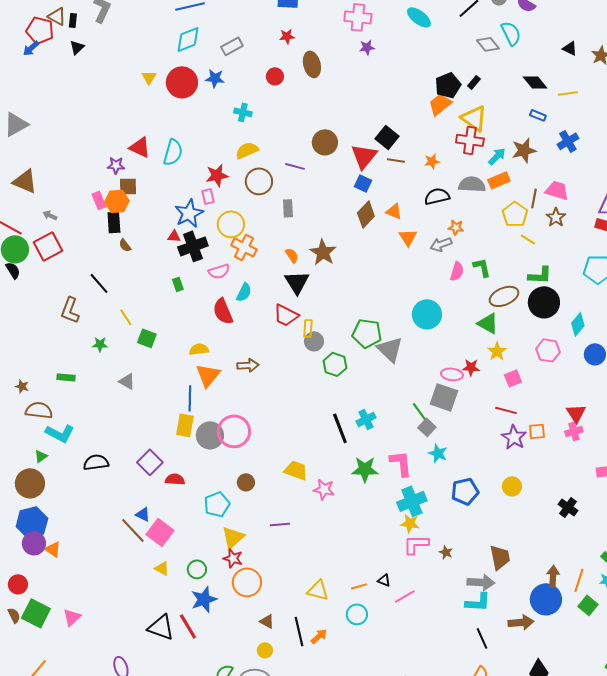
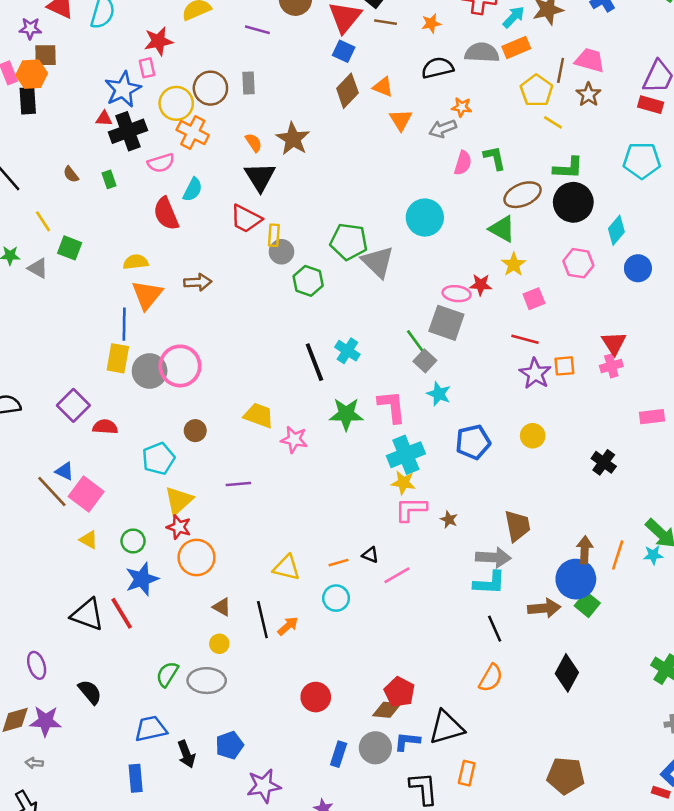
brown circle: (259, 181) -> (210, 88), moved
brown semicircle: (125, 245) -> (71, 174), moved
gray triangle: (127, 381) -> (38, 268), moved
cyan cross: (366, 419) -> (347, 351), turned -30
green square: (588, 605) -> (587, 604), moved

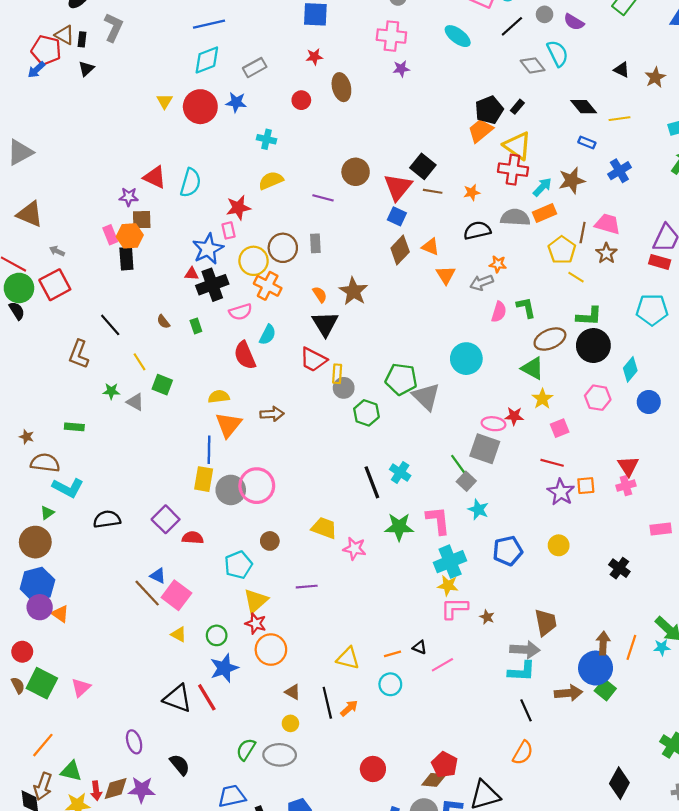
black diamond: (567, 673) -> (619, 783), moved

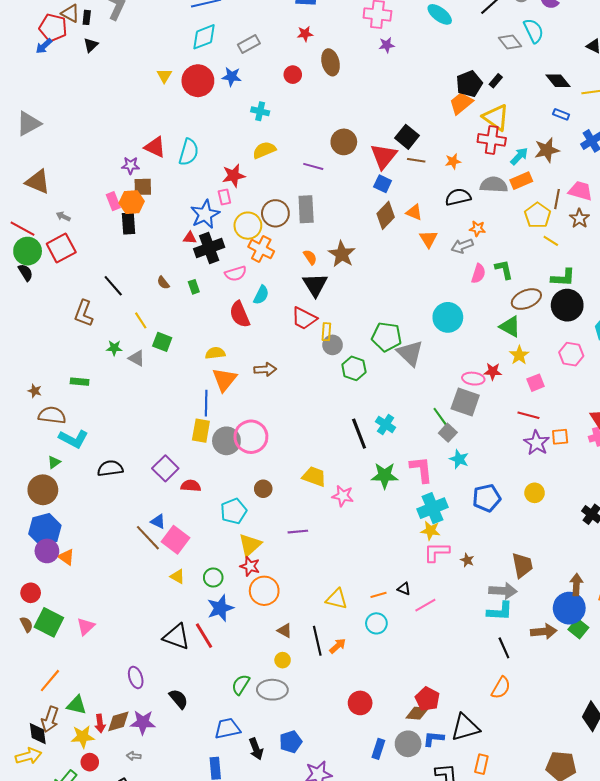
gray rectangle: (315, 243) -> (306, 209), size x1.5

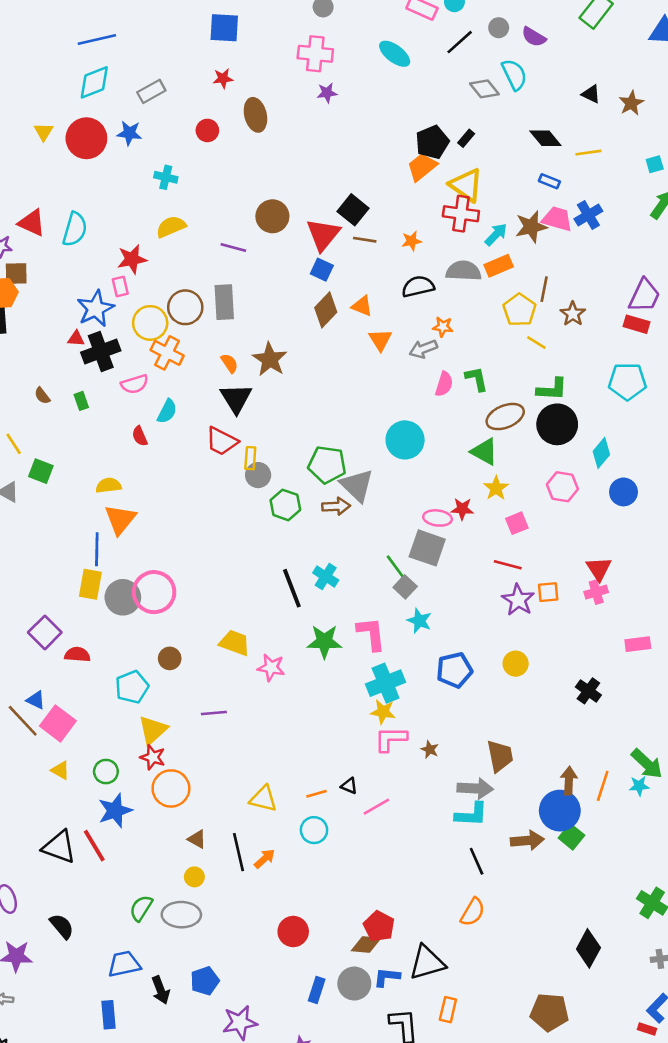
pink trapezoid: (580, 191) -> (557, 219), moved
red semicircle: (240, 314) -> (140, 436), size x0.6
brown arrow: (265, 369) -> (336, 506), moved

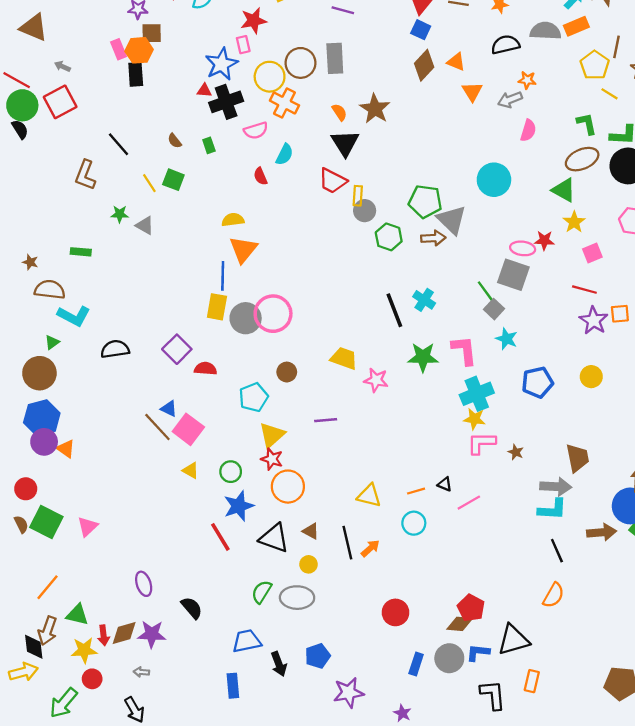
green L-shape: (477, 379) -> (587, 124), moved
green square: (41, 471) -> (173, 180), moved
black triangle: (59, 847) -> (274, 538), moved

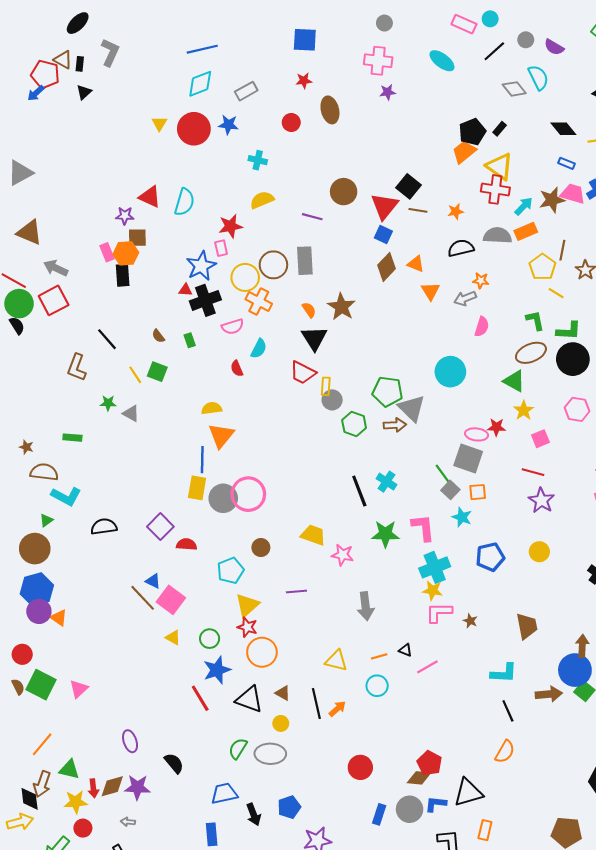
gray arrow: (62, 66) -> (56, 268), size x1.6
orange square: (620, 314) -> (478, 492), moved
gray arrow: (556, 487) -> (366, 606), moved, turned 80

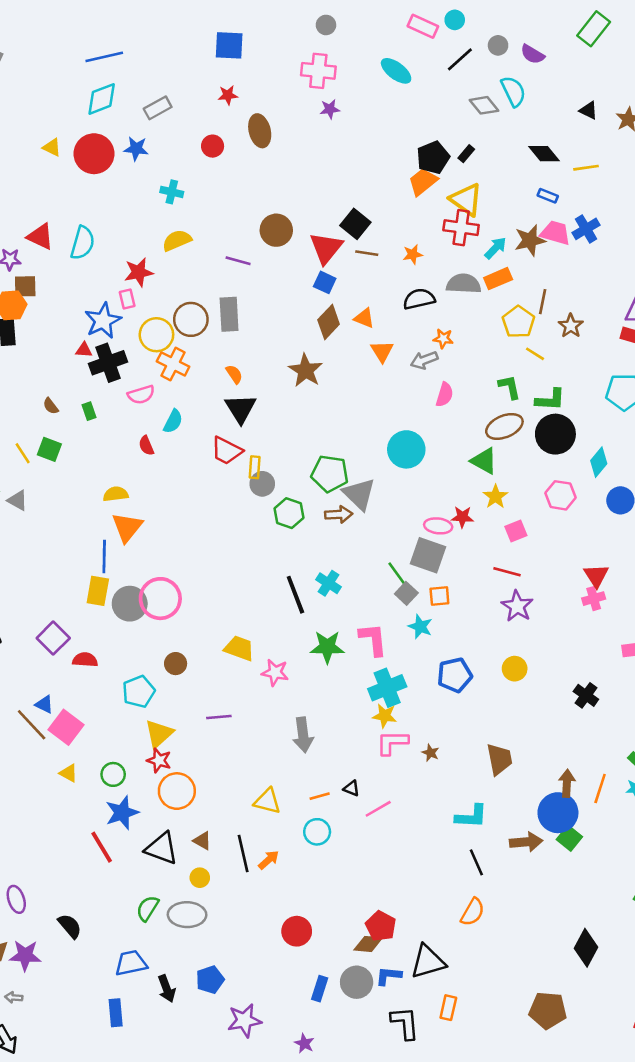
yellow triangle: (159, 124) -> (52, 147), turned -35
brown star: (341, 307) -> (306, 370), moved

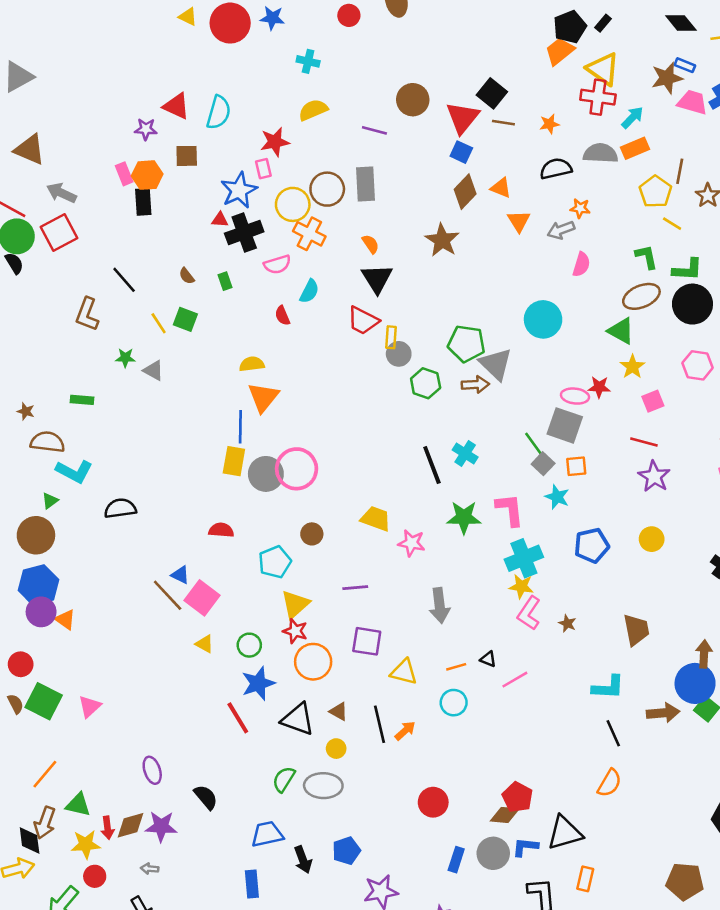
brown star: (530, 240) -> (667, 78), moved
brown square: (25, 286) -> (187, 156), moved
purple square: (53, 638) -> (367, 641), moved, turned -36
pink L-shape: (392, 743) -> (529, 613), turned -56

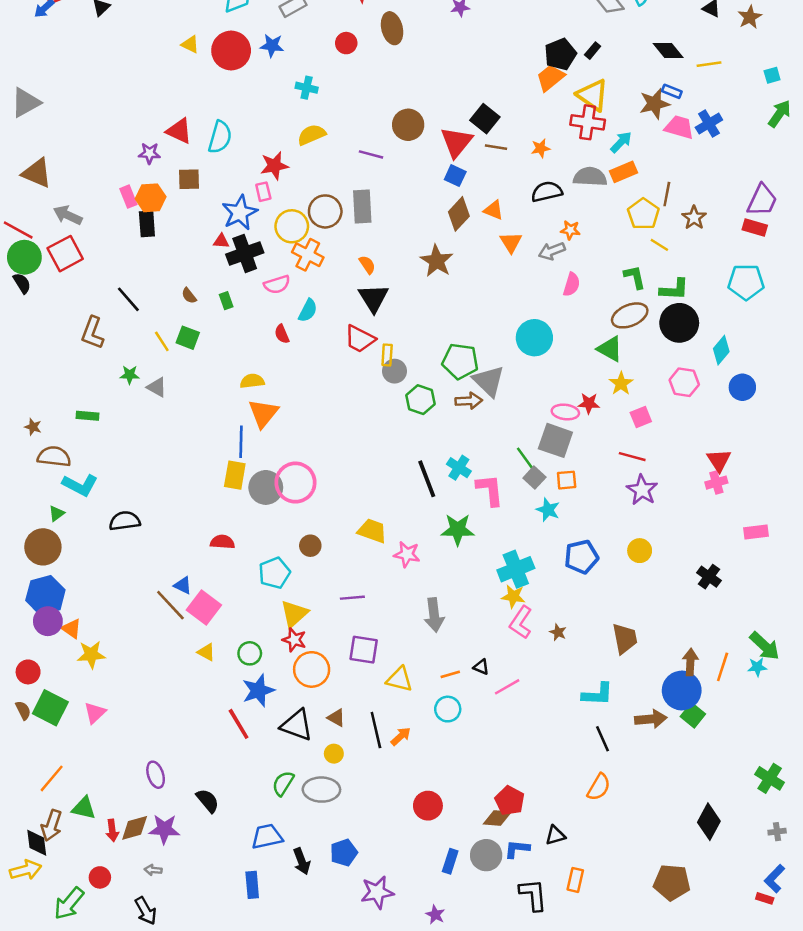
pink L-shape: (510, 510) -> (490, 490), moved
black triangle: (565, 833) -> (555, 835), size x0.6
yellow star: (86, 844) -> (91, 655), moved

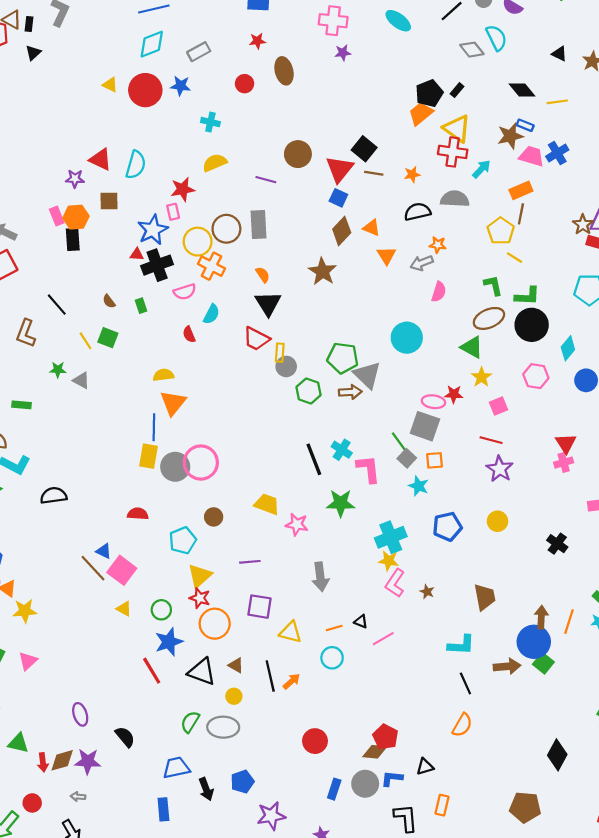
orange rectangle: (624, 172) -> (521, 190), moved
brown star: (694, 218) -> (583, 225), moved

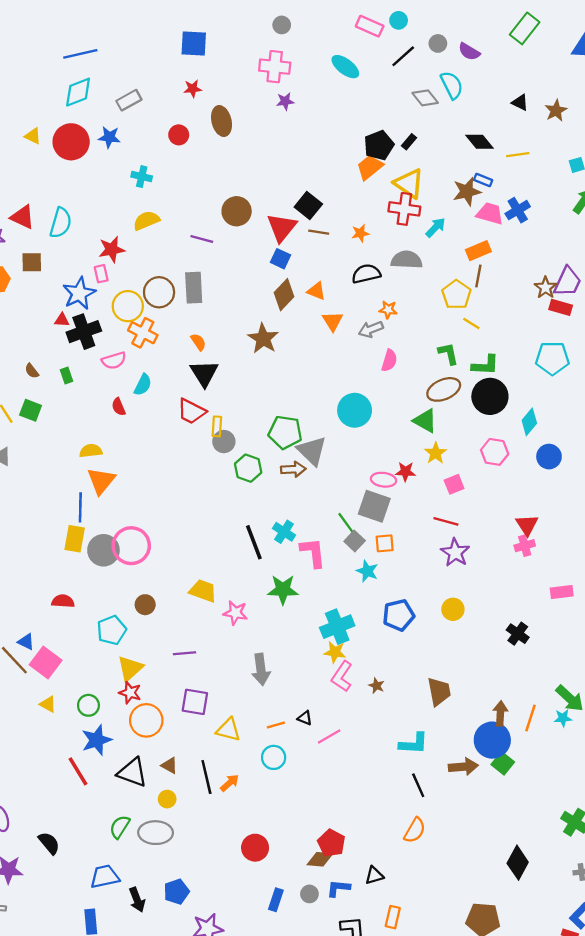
gray circle: (365, 784) -> (309, 894), size x0.6

